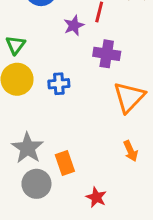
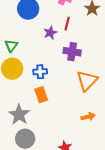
orange arrow: (131, 151) -> (88, 117), turned -80
orange rectangle: (65, 163) -> (41, 95), moved

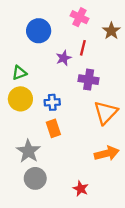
green triangle: (11, 46) -> (19, 73), turned 32
orange arrow: (88, 117) -> (107, 153), size x1.5

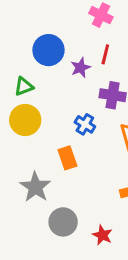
blue circle: (39, 31) -> (48, 50), moved
blue cross: (52, 102) -> (85, 124), moved, turned 35
gray circle: (35, 178) -> (63, 222), moved

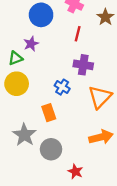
blue circle: (48, 50) -> (41, 15), moved
purple star: (81, 68) -> (31, 44), moved
gray circle: (63, 222) -> (51, 149), moved

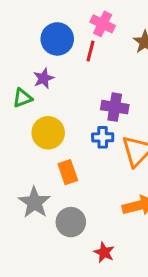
red line: (78, 34) -> (91, 51), moved
yellow circle: (17, 84) -> (48, 133), moved
blue cross: (62, 87) -> (103, 137), moved, turned -32

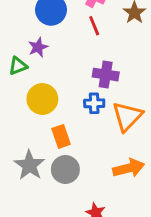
red line: (91, 51) -> (94, 26), moved, turned -36
gray circle: (71, 222) -> (65, 169), moved

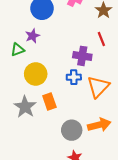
red line: (94, 26) -> (101, 39), moved
gray star: (29, 165) -> (25, 107), moved
gray circle: (65, 169) -> (72, 130), moved

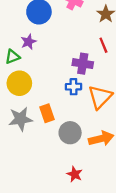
yellow circle: (36, 74) -> (19, 83), moved
gray star: (25, 107) -> (21, 119), turned 30
gray circle: (72, 130) -> (70, 133), moved

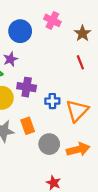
purple cross: (83, 64) -> (27, 87), moved

